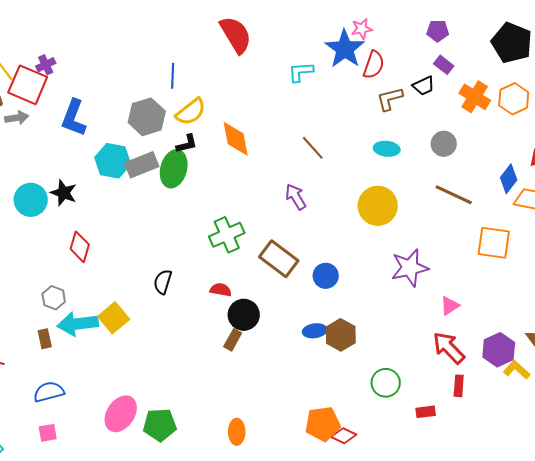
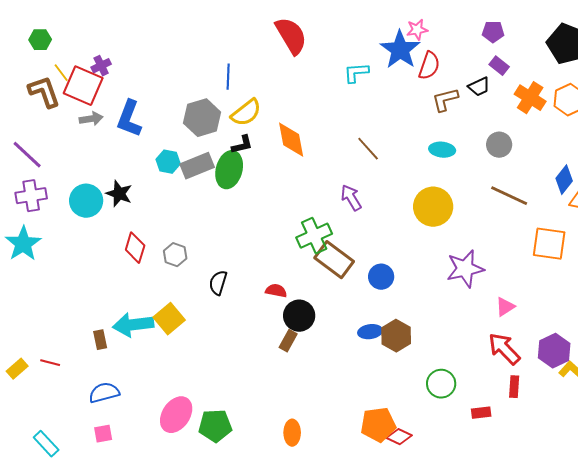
gray arrow: (17, 118) -> (91, 119), moved
cyan hexagon: (113, 161) -> (168, 162), size x0.7
green cross: (227, 235) -> (314, 236), moved
gray hexagon: (54, 298) -> (175, 255), moved

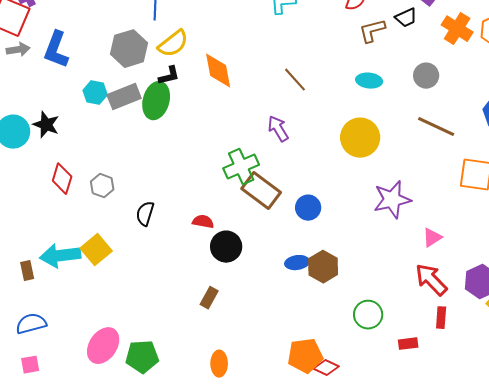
brown rectangle: (288, 341) -> (209, 298), moved

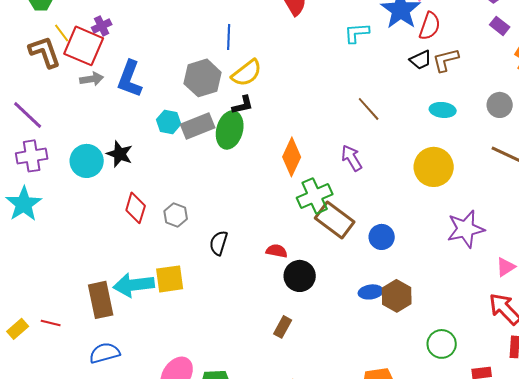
black trapezoid: (406, 18) -> (421, 60), moved
orange diamond: (218, 71) -> (292, 157), moved, turned 36
yellow square: (96, 250) -> (170, 279), turned 32
brown rectangle: (27, 271) -> (101, 300), size x1.8

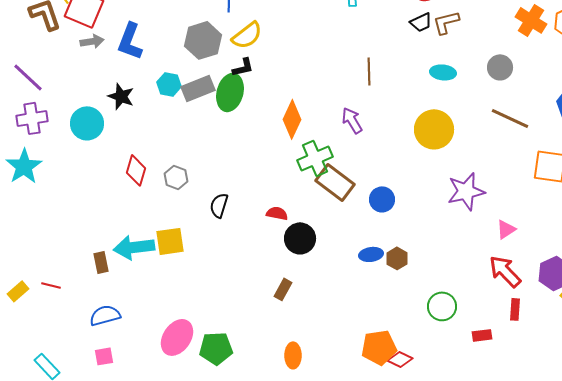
brown line: (369, 109) -> (369, 71), turned 40
black star: (120, 154) -> (121, 96), moved
brown hexagon: (397, 296) -> (397, 258), size x0.7
brown rectangle: (101, 300) -> (101, 262), size x0.6

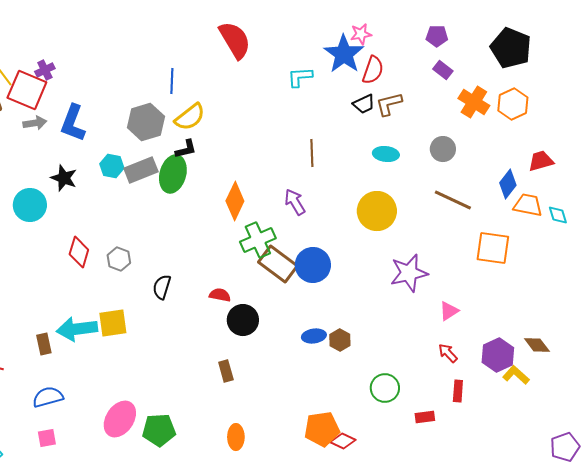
blue circle: (382, 199) -> (313, 265), moved, size x1.4
red arrow: (505, 271) -> (448, 353), size x0.6
brown rectangle: (283, 289) -> (226, 371), turned -45

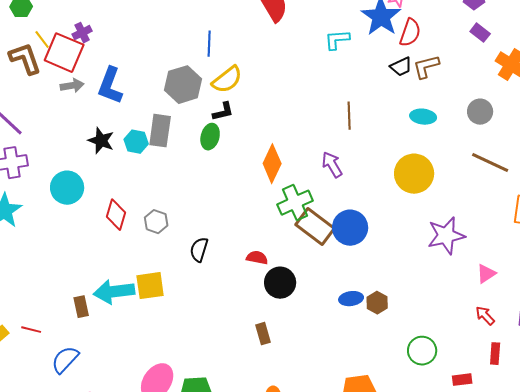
cyan hexagon: (112, 166) -> (136, 142), moved
gray rectangle: (141, 170) -> (160, 131), moved, turned -60
green ellipse: (173, 174) -> (210, 137), size x0.7
cyan circle: (30, 205) -> (67, 188), moved
blue semicircle: (48, 397) -> (65, 360), moved, turned -32

